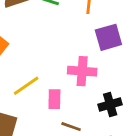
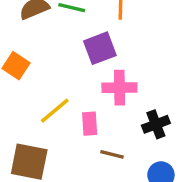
purple square: (108, 37) -> (100, 48), moved

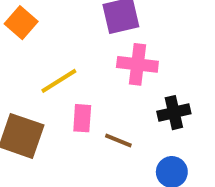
pink rectangle: (90, 124) -> (82, 118), moved

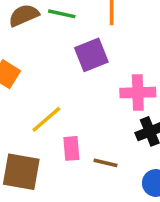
pink cross: (137, 64) -> (138, 93), moved

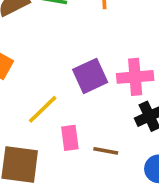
purple square: (91, 55) -> (90, 76), moved

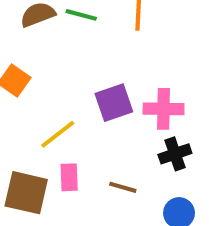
pink rectangle: (70, 138) -> (69, 177), moved

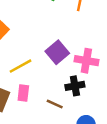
purple square: (114, 103) -> (57, 52), turned -30
black cross: (175, 154) -> (75, 86), moved

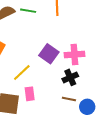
brown line: (55, 104) -> (69, 99), moved

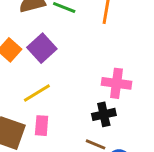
purple square: (49, 54) -> (42, 48), moved

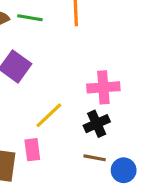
yellow line: (37, 93) -> (49, 115), moved

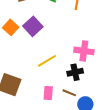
pink rectangle: (32, 150) -> (48, 93), moved

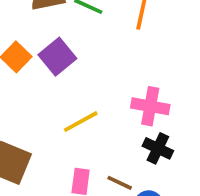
black cross: (75, 72) -> (158, 148), moved, turned 35

